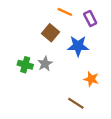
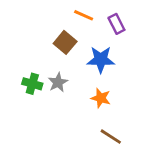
orange star: (91, 79) -> (101, 98), moved
brown line: (76, 103) -> (111, 137), moved

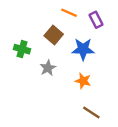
green cross: (32, 84) -> (22, 49), moved

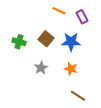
brown square: (54, 35) -> (46, 39), moved
gray star: (48, 68) -> (41, 68), moved

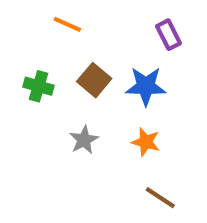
orange line: (59, 11) -> (67, 24), moved

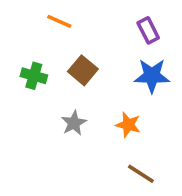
blue star: (146, 86) -> (152, 76), moved

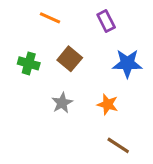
purple rectangle: (148, 30) -> (106, 21), moved

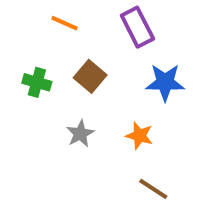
purple rectangle: (106, 21) -> (137, 27), size x1.4

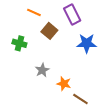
brown square: (90, 76) -> (49, 31), moved
orange star: (139, 136) -> (64, 84), moved

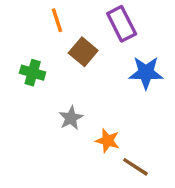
orange line: (34, 12) -> (57, 20), turned 48

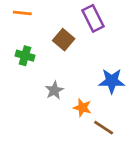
orange line: (57, 20) -> (22, 13), moved, turned -66
blue star: (146, 73) -> (112, 81), moved

